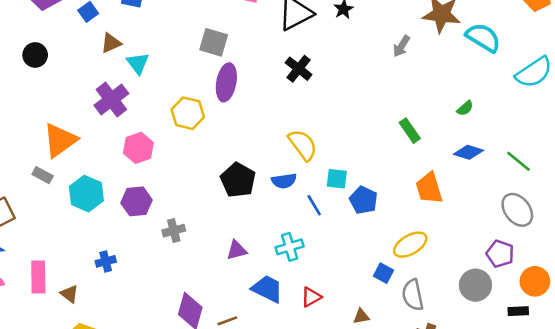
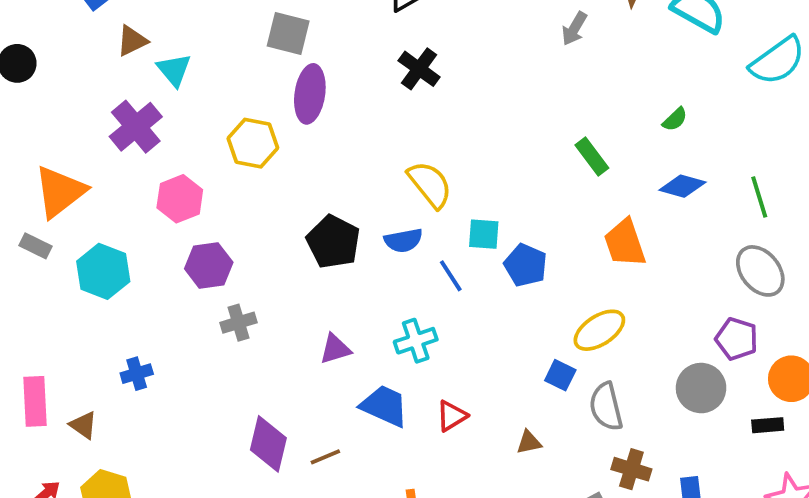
green line: (518, 161) -> (759, 197), turned 36
purple hexagon: (137, 201) -> (209, 265), moved

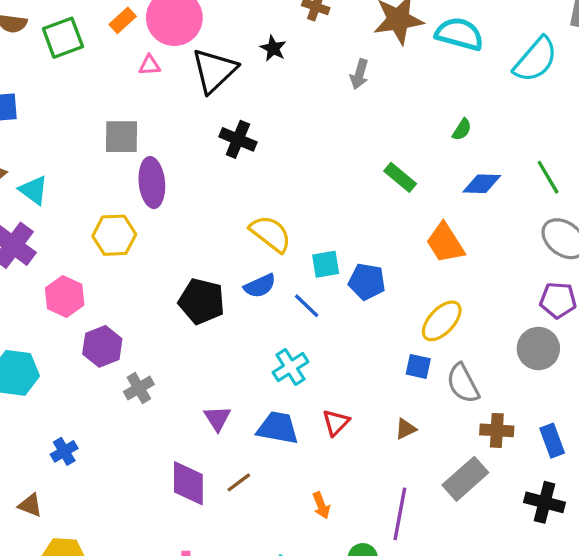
purple triangle: (335, 349) -> (217, 418), moved, turned -32

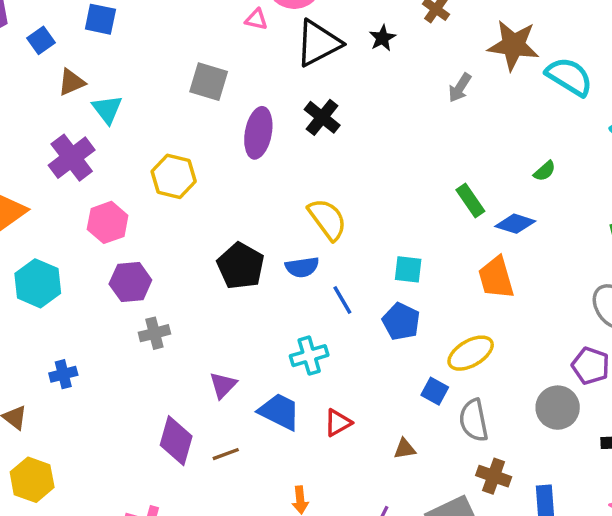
purple ellipse: (152, 183) -> (258, 133), moved
blue diamond: (482, 184) -> (515, 224), moved
cyan square: (326, 264) -> (408, 269), moved
blue pentagon: (367, 282) -> (401, 322), moved

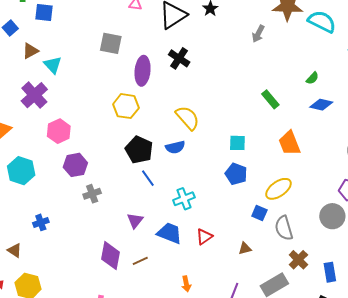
yellow hexagon: (174, 176) -> (126, 106), moved
blue diamond: (515, 224) -> (321, 105), moved
blue line: (342, 300) -> (148, 178), moved
brown cross: (494, 476) -> (298, 260), turned 30

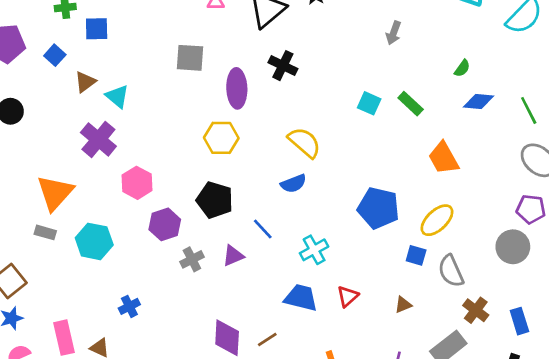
gray arrow: (258, 34) -> (394, 33), moved
cyan square: (237, 143) -> (369, 103), moved, turned 30
black pentagon: (139, 150) -> (215, 200), moved
blue pentagon: (236, 174) -> (378, 208), size x1.4
purple triangle: (135, 221) -> (233, 256), moved, turned 36

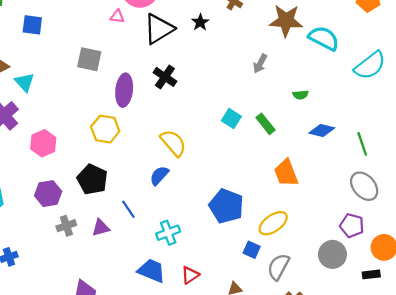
blue square: (97, 29) -> (32, 25), moved
green semicircle: (462, 68) -> (301, 95), moved, turned 40
pink hexagon: (137, 183) -> (43, 143), moved
blue semicircle: (293, 184) -> (159, 176), turned 145
gray semicircle: (451, 271) -> (278, 267), turned 44

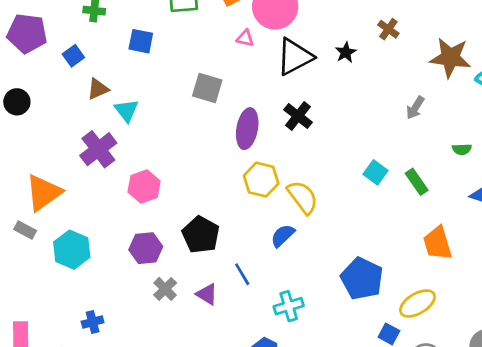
yellow hexagon: (105, 129) -> (261, 180), moved
gray cross: (66, 226) -> (165, 289), turned -30
purple triangle: (101, 228) -> (207, 294), turned 42

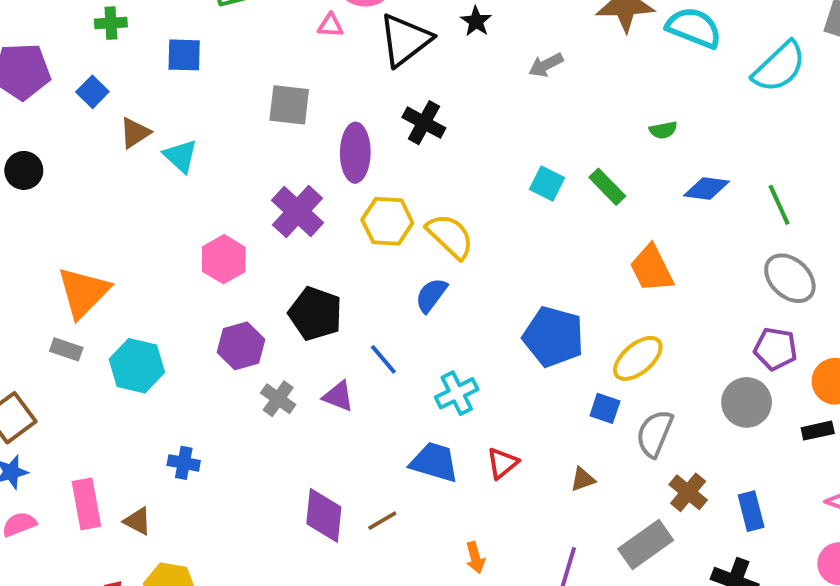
gray arrow: (415, 108) -> (546, 65), moved, turned 40
purple cross: (98, 149) -> (298, 211), moved
blue cross: (93, 322) -> (184, 463), turned 35

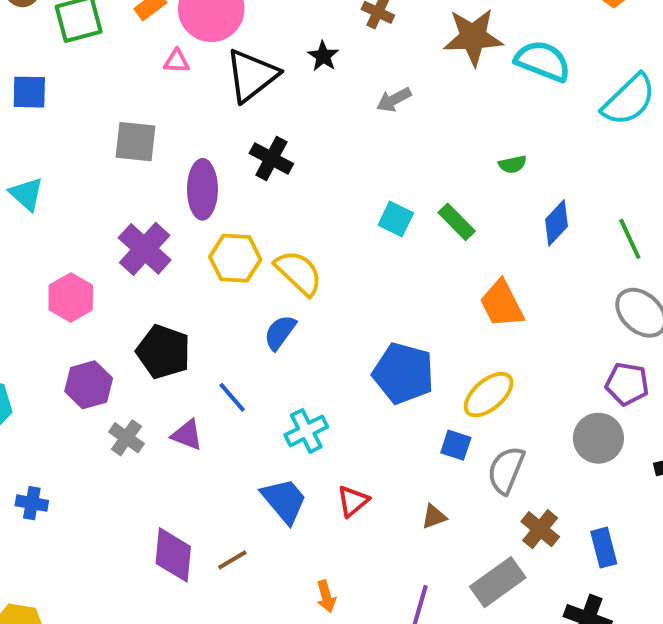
blue diamond: (706, 188) -> (557, 223), turned -54
blue trapezoid: (434, 462) -> (284, 501), turned 34

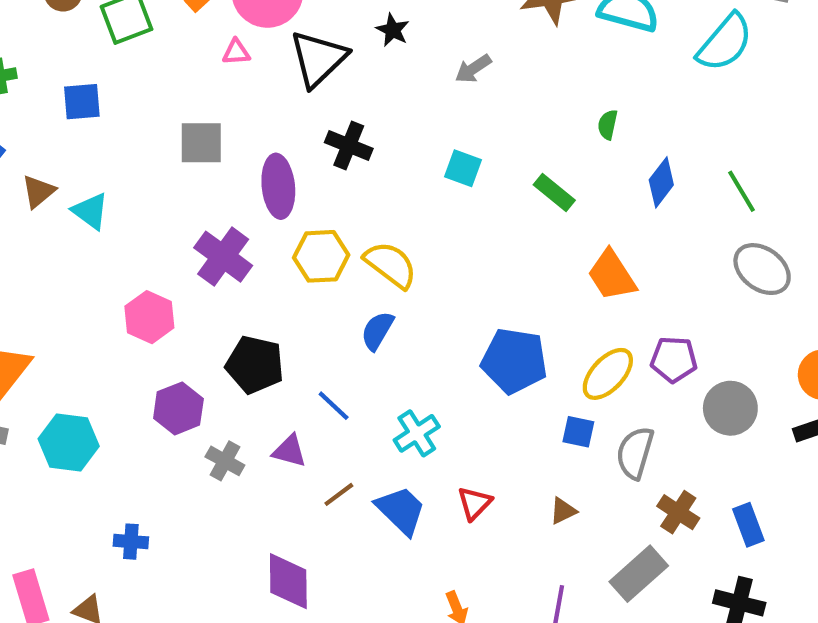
green semicircle: (513, 164) -> (608, 125), turned 120
cyan square: (396, 219) -> (463, 168), moved
purple pentagon: (627, 384) -> (674, 359), moved
brown line: (232, 560) -> (339, 494), moved

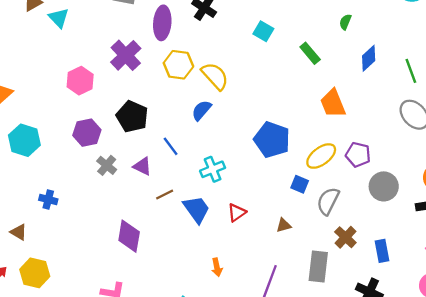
gray rectangle: (639, 574) -> (318, 266), turned -52

